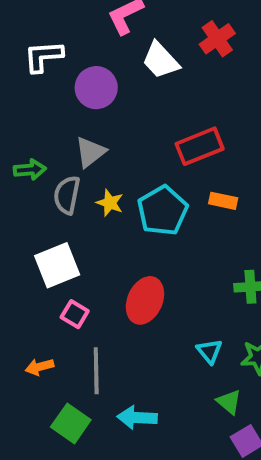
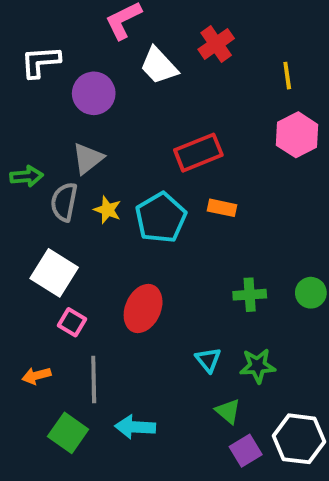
white square: (57, 265) -> (54, 273), turned -36

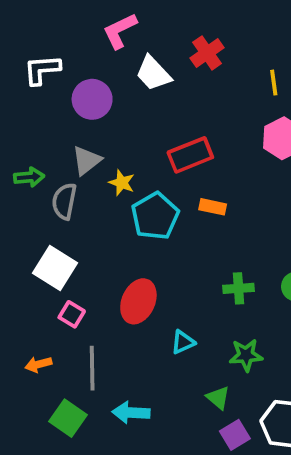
yellow star: (108, 210) -> (122, 183), moved
cyan triangle: (208, 360) -> (183, 342), moved, turned 45

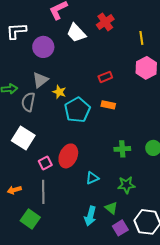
red rectangle: (190, 155) -> (105, 77), moved, size x0.6
pink square: (72, 314) -> (45, 163), moved, turned 32
cyan arrow: (131, 413) -> (90, 216), moved, turned -78

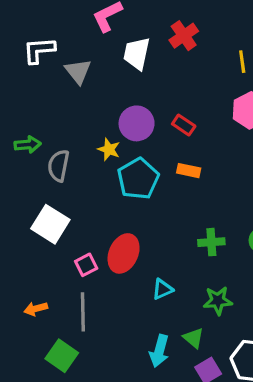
white trapezoid: (76, 33) -> (137, 53), turned 55
purple circle: (43, 47) -> (137, 123), moved
red rectangle: (105, 77) -> (184, 125), turned 56
gray triangle: (40, 80) -> (78, 71), moved, turned -30

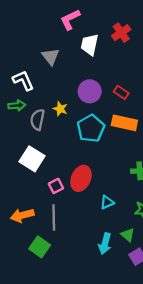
white L-shape: (39, 50) -> (23, 80), moved, turned 70
yellow star: (109, 149) -> (60, 109), moved
orange rectangle: (189, 171) -> (124, 123), size x1.6
orange arrow: (36, 309) -> (22, 215), size x1.5

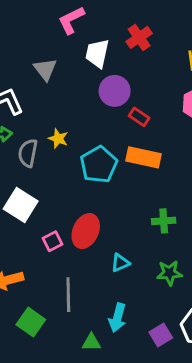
purple circle: (90, 91) -> (115, 91), moved
gray line: (54, 218) -> (68, 295), moved
green triangle: (128, 235) -> (91, 342), moved, turned -40

